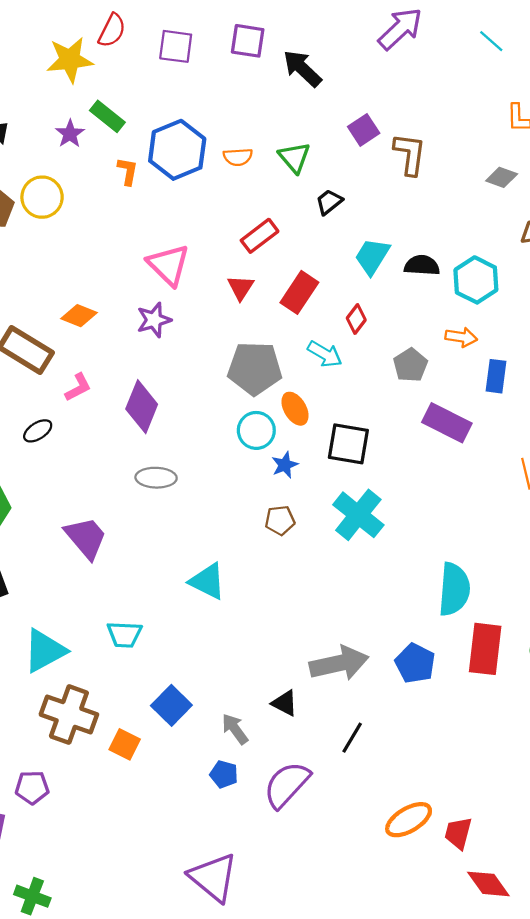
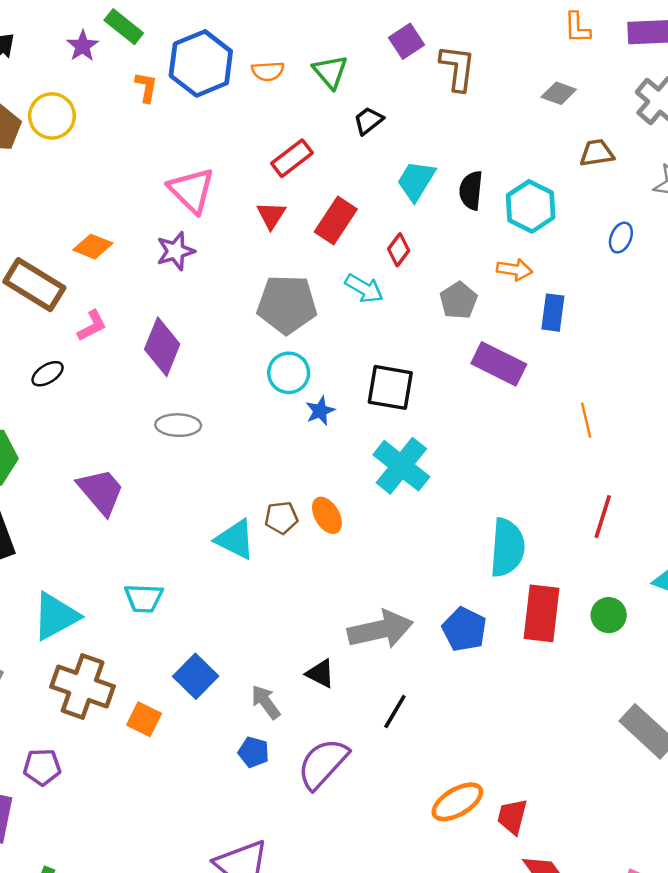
black semicircle: (422, 265) -> (471, 190), turned -88
orange ellipse: (295, 409) -> (327, 515), moved
brown pentagon: (280, 520) -> (281, 518), moved

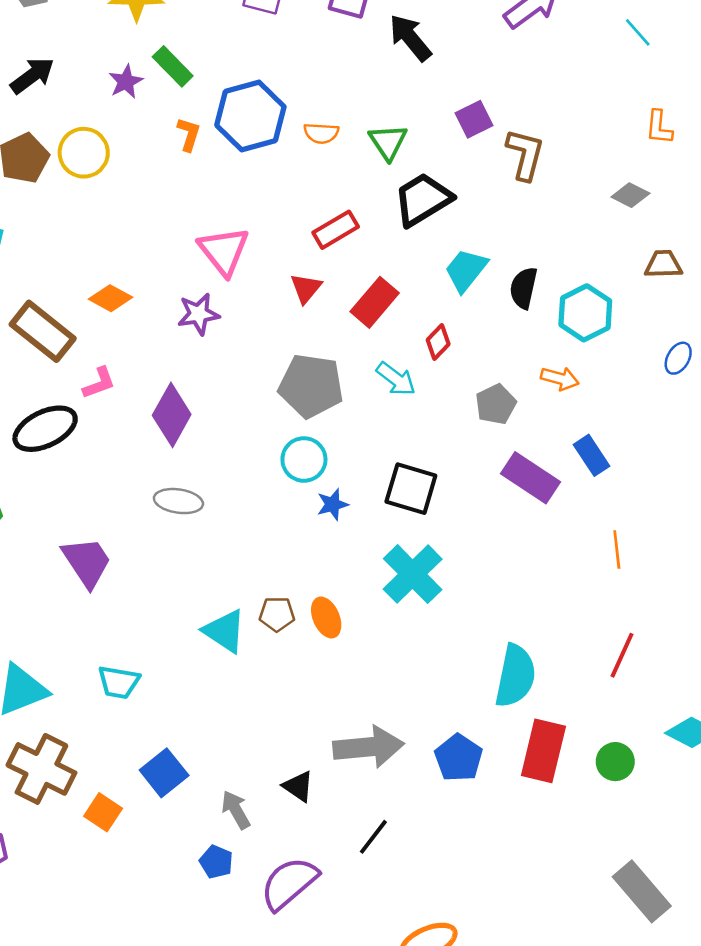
black trapezoid: (368, 121) -> (423, 199), size x1.8
blue rectangle: (553, 313) -> (592, 455), moved, turned -48
black ellipse: (48, 374) -> (45, 429), size x1.8

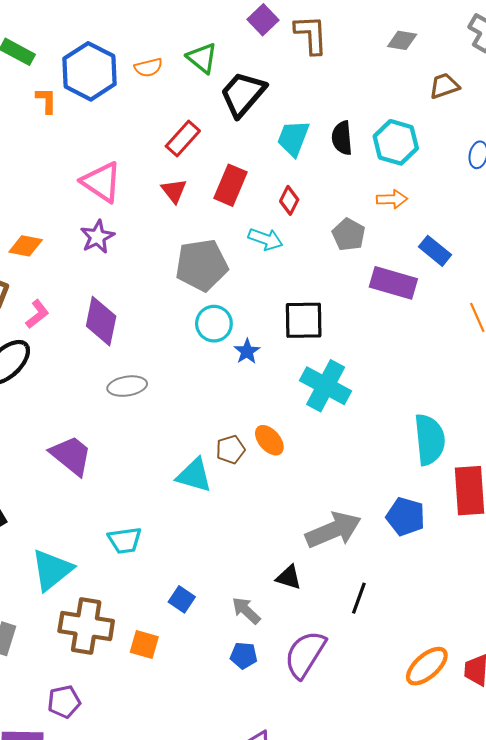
blue square: (164, 773) -> (182, 599), size x0.7

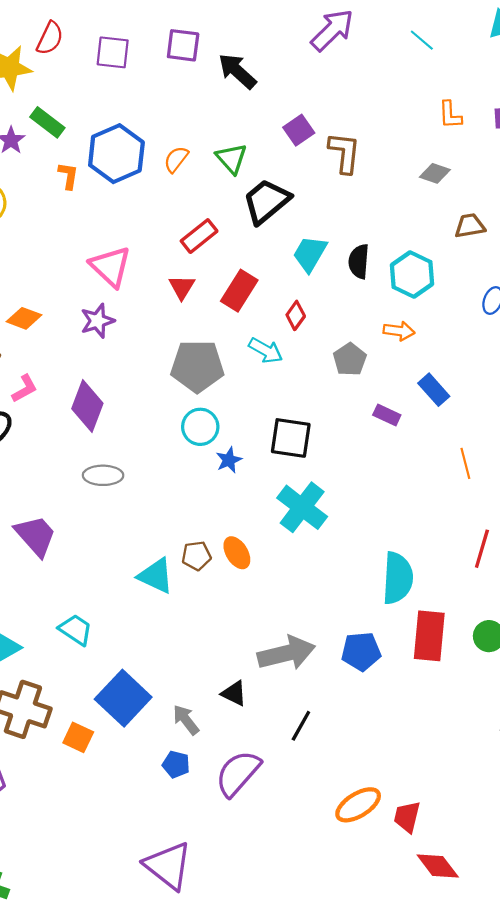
orange semicircle: (148, 67) -> (176, 159), turned 132
purple rectangle: (393, 283) -> (387, 415), size x0.6
blue pentagon: (406, 517) -> (361, 651), turned -30
cyan trapezoid: (125, 540) -> (76, 630), turned -148
blue square: (182, 599) -> (123, 698), size x2.0

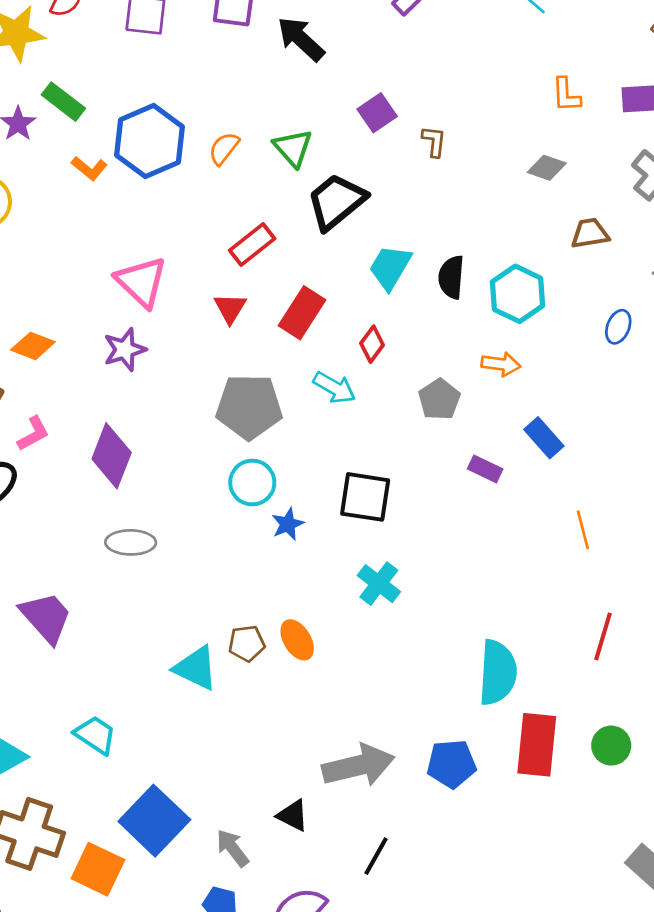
brown L-shape: (344, 153) -> (434, 141), size x0.6
orange L-shape: (68, 176) -> (89, 168), turned 120
cyan cross: (302, 507) -> (379, 584), size x0.7
orange square: (78, 737) -> (98, 869), size x1.4

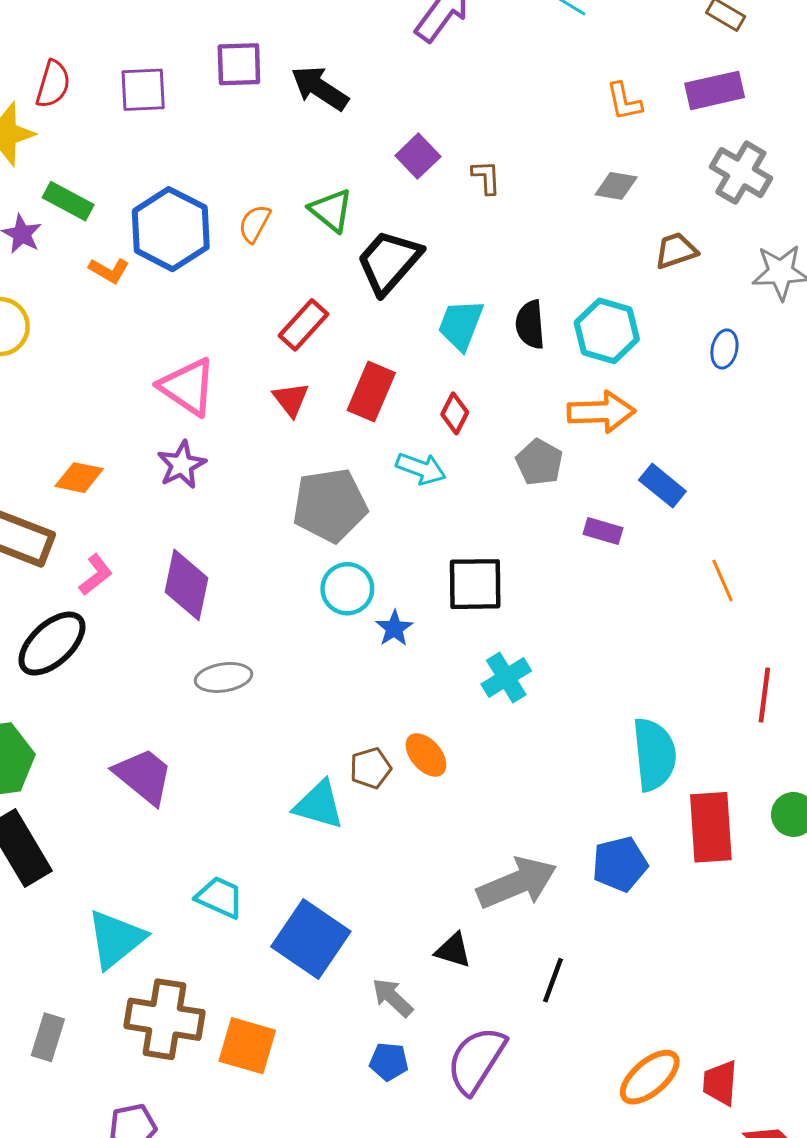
orange arrow: (501, 364) -> (601, 412), size x1.5
cyan cross: (379, 584) -> (506, 678), turned 30
blue square: (154, 821) -> (311, 939), moved

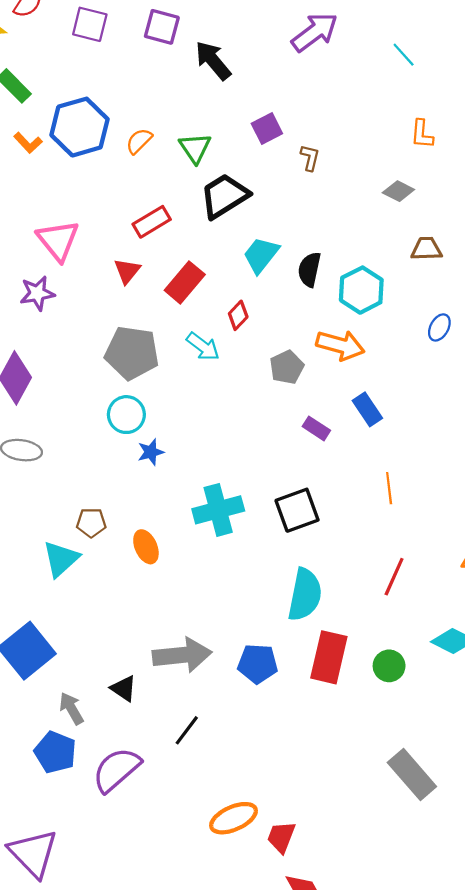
black square: (475, 584) -> (297, 510), moved, turned -36
cyan cross: (506, 678) -> (218, 510), size x1.4
brown pentagon: (371, 768) -> (91, 523), moved
cyan triangle: (319, 805) -> (61, 559), turned 45
blue pentagon: (389, 1062) -> (55, 752), size x1.5

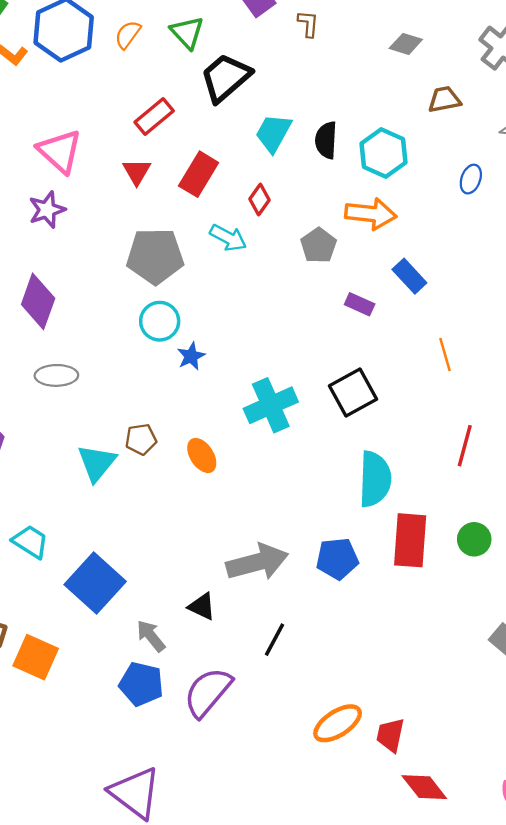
cyan triangle: (61, 559) -> (97, 463), moved

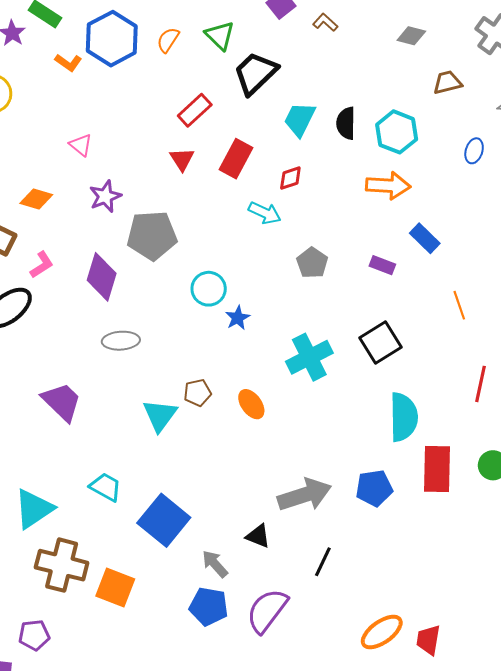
brown L-shape: (308, 24) -> (325, 22), turned -50
pink triangle: (60, 151) -> (81, 145), moved, size x0.6
red diamond: (260, 200) -> (290, 178), turned 40
gray pentagon: (319, 245) -> (312, 263), moved
gray pentagon: (155, 256) -> (152, 235), moved

